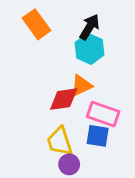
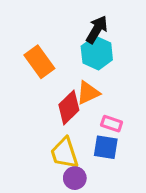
orange rectangle: (37, 24) -> (39, 62), moved
red diamond: (64, 99) -> (69, 107), turned -36
pink rectangle: (103, 114) -> (112, 124), size x0.6

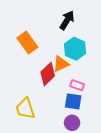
cyan hexagon: (97, 53) -> (75, 49), moved
yellow trapezoid: (64, 153) -> (25, 109), moved
purple circle: (75, 178) -> (72, 123), moved

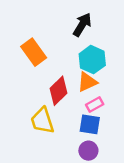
orange triangle: (61, 64) -> (87, 82), moved
pink rectangle: (77, 85) -> (95, 104), turned -48
yellow trapezoid: (25, 109) -> (42, 121), moved

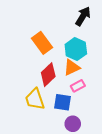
black arrow: (82, 25) -> (83, 16), moved
orange rectangle: (34, 52) -> (42, 43), moved
blue square: (90, 124) -> (62, 102), moved

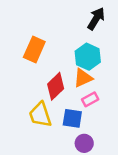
orange rectangle: (42, 43) -> (34, 50), moved, turned 60

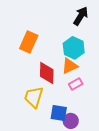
red diamond: (56, 86) -> (47, 73), turned -45
yellow trapezoid: (40, 115) -> (34, 97), turned 35
blue square: (72, 118) -> (59, 113), moved

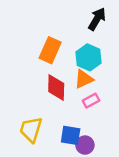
orange rectangle: (29, 42) -> (50, 50), moved
yellow trapezoid: (34, 97) -> (31, 129), moved

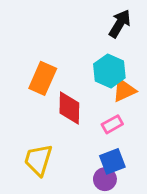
orange rectangle: (50, 50) -> (43, 78), moved
orange triangle: (84, 79) -> (124, 90), moved
blue square: (71, 135) -> (112, 161), moved, turned -30

